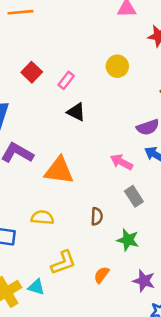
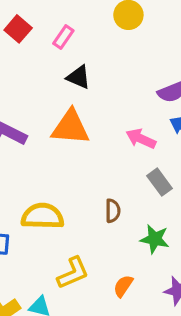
orange triangle: (59, 171) -> (70, 127), moved
yellow semicircle: (42, 218) -> (43, 216), size x1.4

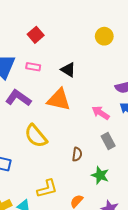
pink rectangle: (63, 37) -> (33, 67), moved, turned 56
yellow semicircle: (43, 216) -> (36, 136), moved, turned -140

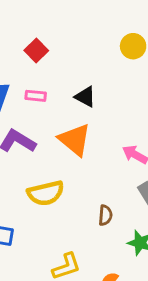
orange triangle: (59, 100) -> (75, 140), turned 30
yellow semicircle: (36, 136) -> (46, 193), turned -60

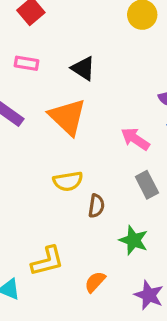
yellow semicircle: (46, 193) -> (68, 181), moved, size x0.7

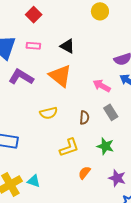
yellow semicircle: (68, 181) -> (49, 113), moved
brown semicircle: (96, 206) -> (84, 118), moved
yellow L-shape: (47, 261) -> (69, 148), moved

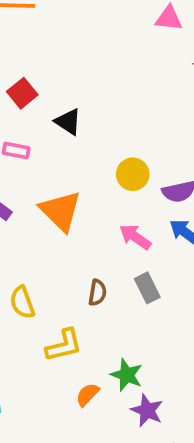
yellow circle: (100, 11) -> (133, 174), moved
black triangle: (67, 46) -> (68, 122), moved
yellow semicircle: (49, 113) -> (22, 302), moved, turned 78
green star: (105, 146) -> (127, 375), moved

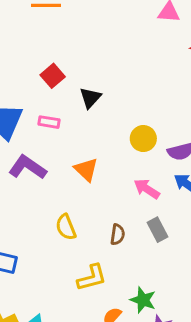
black triangle: (68, 122) -> (90, 98), turned 40
orange triangle: (60, 211) -> (86, 170), size x0.7
yellow semicircle: (22, 302) -> (66, 227), moved

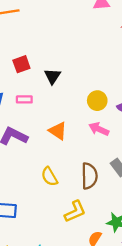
red square: (53, 76) -> (21, 64), turned 30
pink arrow: (147, 189) -> (99, 129), moved
brown semicircle: (118, 235) -> (89, 176), size x1.6

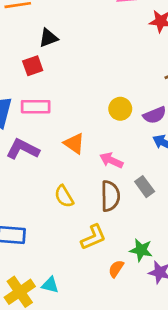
black triangle: (52, 76) -> (48, 38), moved, turned 36
pink rectangle: (24, 99) -> (36, 107), size x1.5
pink arrow: (99, 129) -> (111, 160), moved

